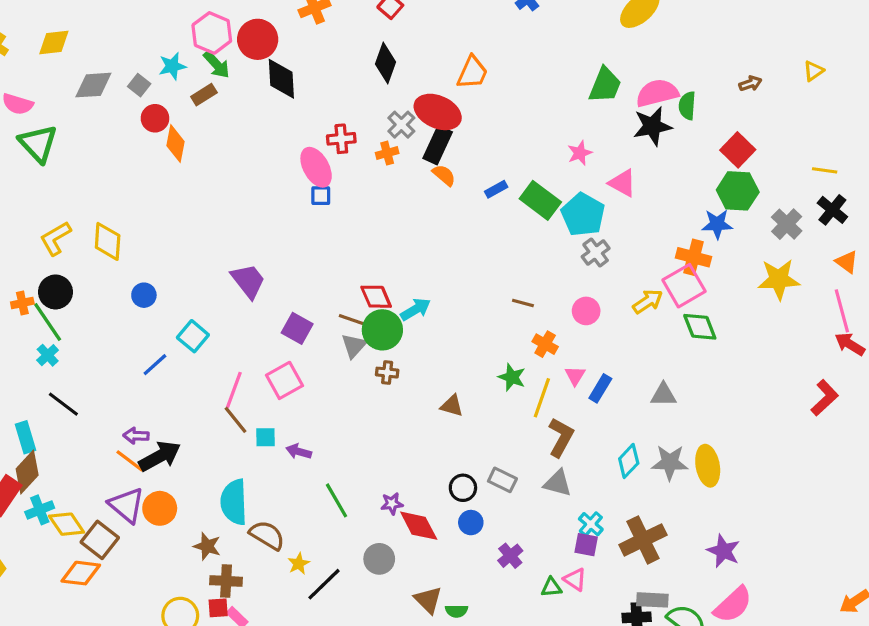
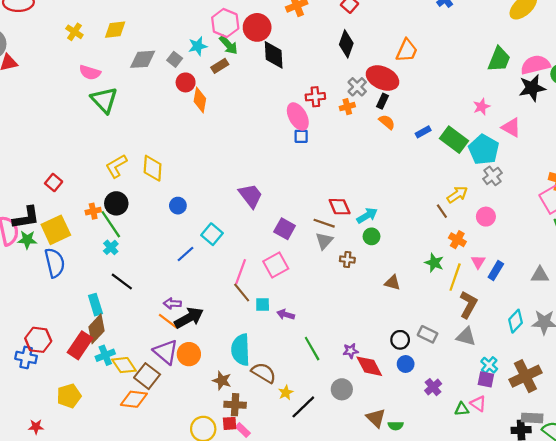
black rectangle: (438, 145) -> (382, 101), size x0.6
yellow arrow: (648, 301) -> (457, 195), moved
brown line: (523, 303) -> (442, 211), turned 40
green circle: (382, 330) -> (371, 236), moved, size x0.6

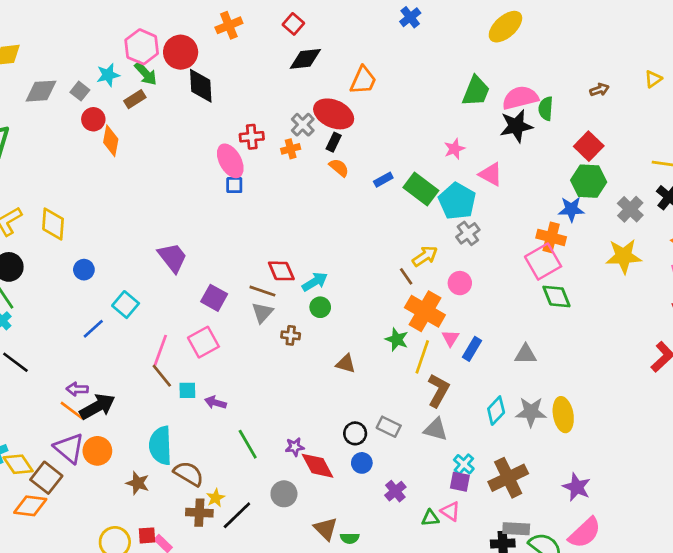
black diamond: (346, 44) -> (305, 59), moved, turned 64
orange cross: (457, 240) -> (425, 311), size x1.8
brown cross: (235, 405) -> (199, 513), moved

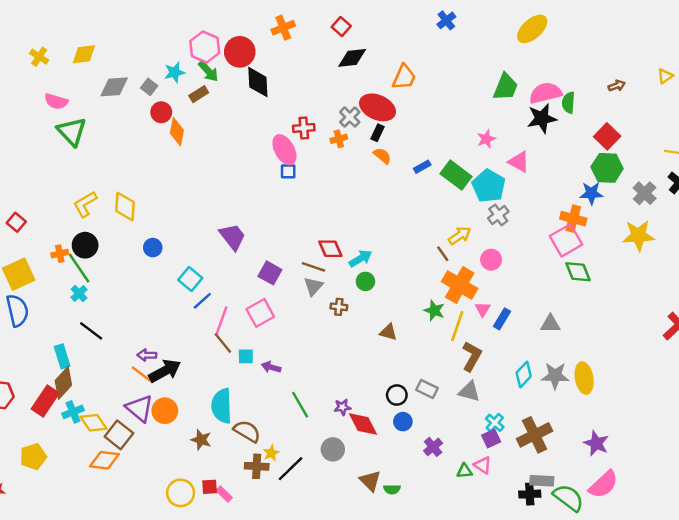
blue line: (93, 329) -> (202, 301), moved
purple square: (460, 482) -> (491, 439), turned -36

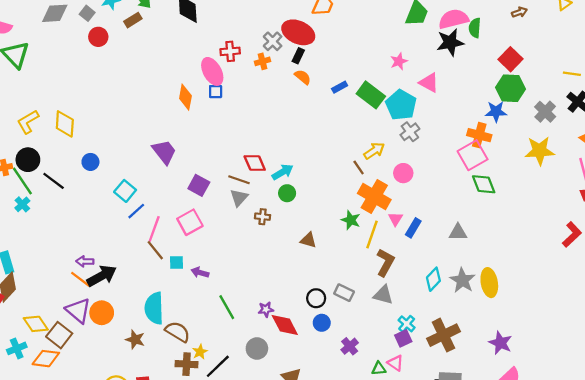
orange diamond: (177, 132) -> (185, 97), moved
black line: (91, 331) -> (54, 181), moved
gray star: (555, 376) -> (462, 280), turned 30
cyan cross: (73, 412) -> (17, 348), moved

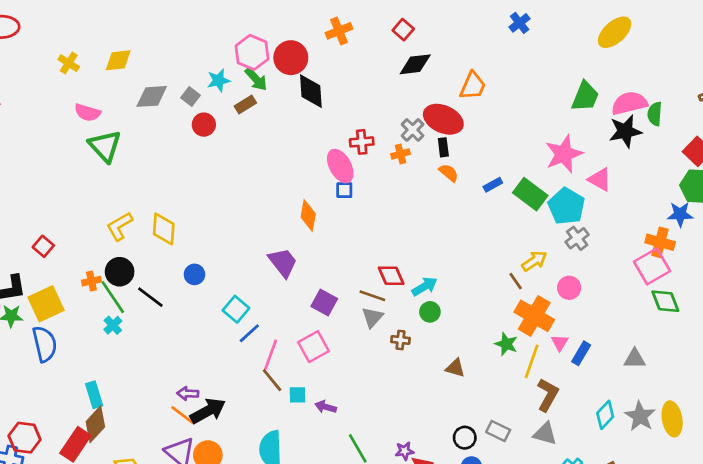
black rectangle: (298, 56) -> (443, 147), turned -32
pink star: (399, 61) -> (564, 154), size x1.8
orange diamond: (185, 97) -> (308, 216), moved

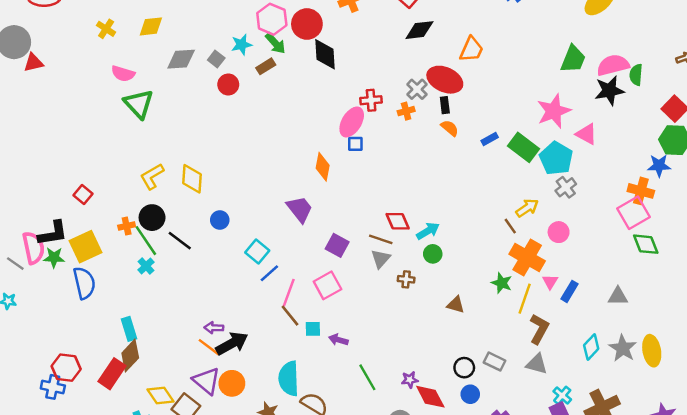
pink ellipse: (340, 166) -> (352, 122), turned 60

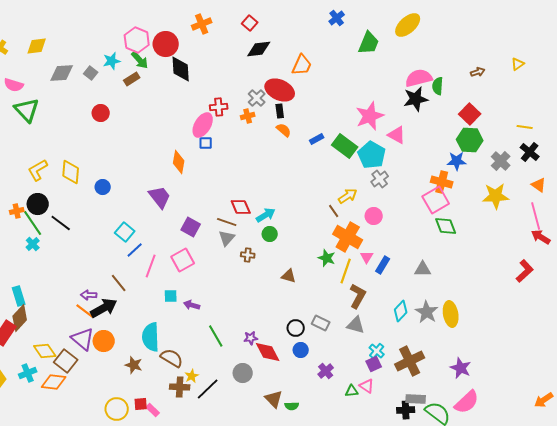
green trapezoid: (573, 59) -> (369, 43), moved
red circle: (228, 84) -> (101, 113), moved
blue circle: (220, 220) -> (103, 187), moved
brown line: (290, 316) -> (119, 283), moved

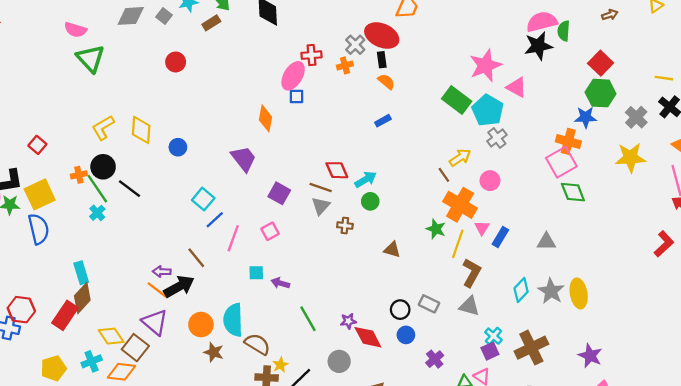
blue rectangle: (317, 139) -> (383, 121), moved
pink square: (183, 260) -> (270, 231), size x0.7
orange circle: (104, 341) -> (201, 325), moved

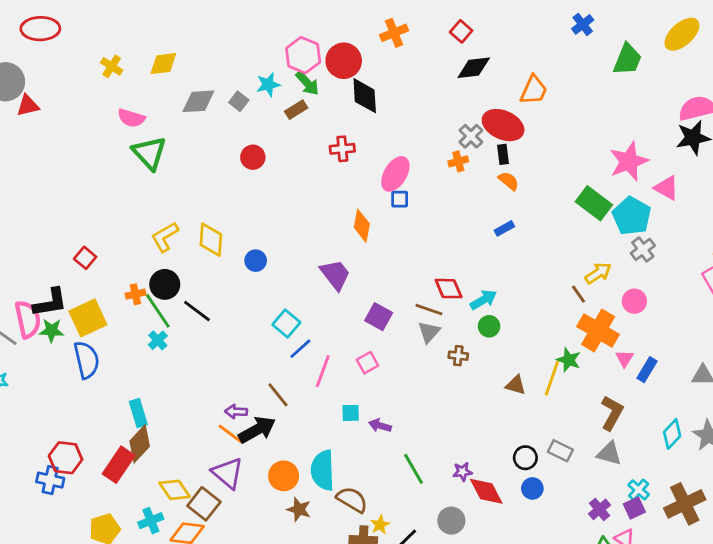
red cross: (311, 55) -> (342, 149), moved
yellow line: (458, 244) -> (552, 378), moved
purple cross: (435, 359) -> (599, 509), moved

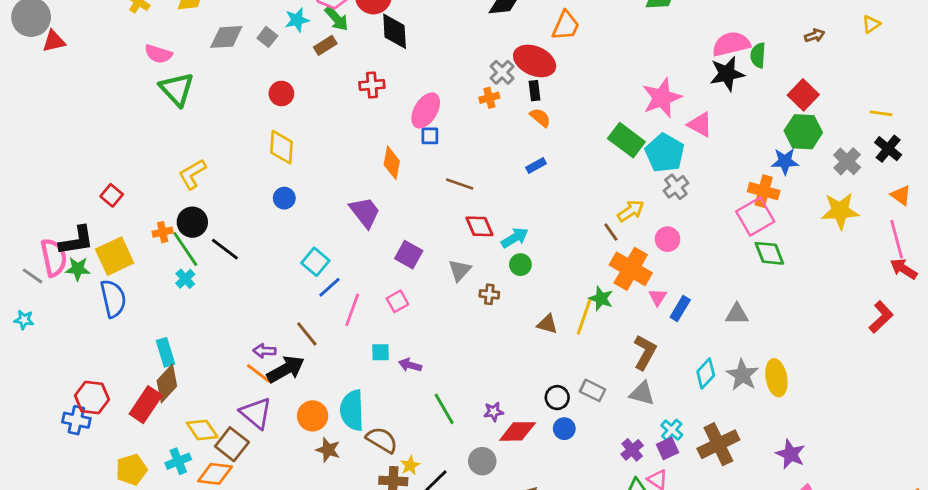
yellow diamond: (211, 240) -> (281, 147), moved
brown line: (429, 310) -> (460, 184), moved
red diamond: (486, 491) -> (518, 431), turned -63

